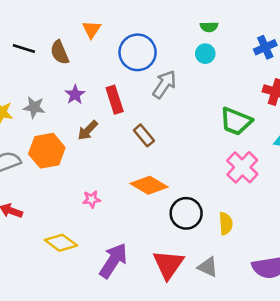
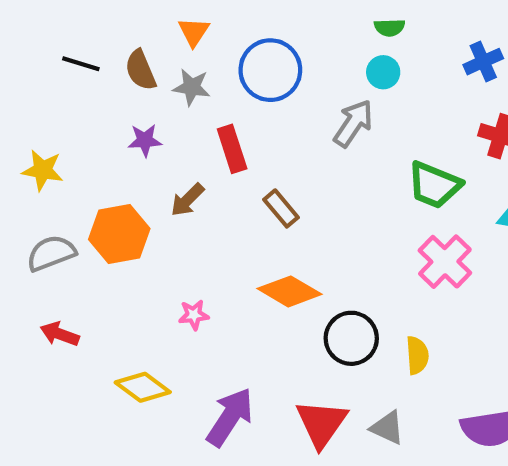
gray arrow: (164, 84) -> (353, 123), moved
purple star: (75, 95) -> (145, 140), moved, turned 30
gray star: (34, 107) -> (192, 87), moved

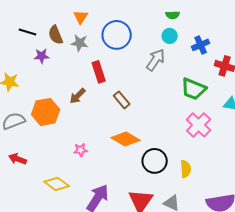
blue cross: (483, 62) -> (201, 45), moved
purple star: (145, 140) -> (42, 56), moved

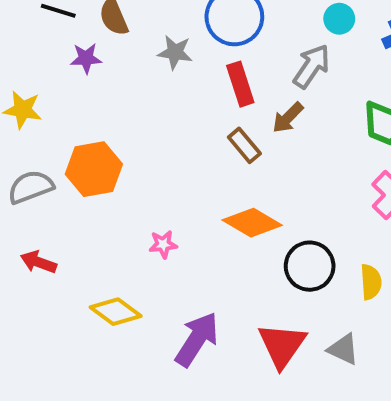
gray star: (80, 43) -> (175, 52), moved
red rectangle: (99, 72) -> (240, 84), moved
brown arrow: (78, 96) -> (288, 118), moved

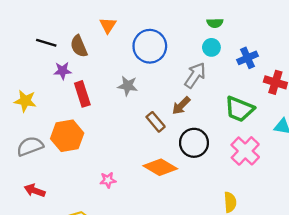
gray star: (175, 52) -> (128, 86), moved
red rectangle: (240, 84) -> (82, 94), moved
black circle: (310, 266) -> (194, 143), moved

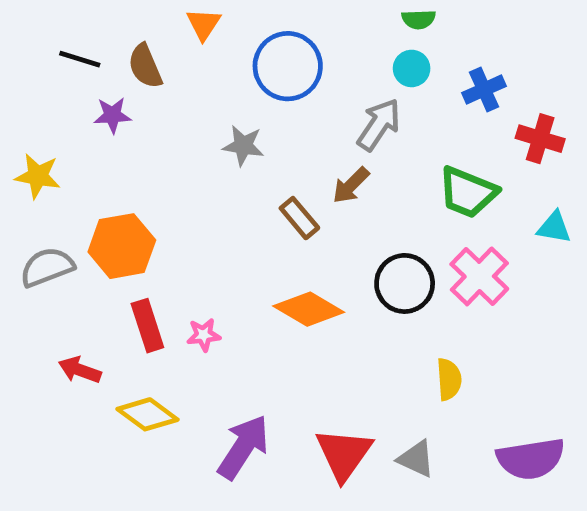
red rectangle: (82, 94) -> (147, 326), moved
black circle: (194, 143) -> (405, 283), moved
red arrow: (35, 191) -> (80, 370), moved

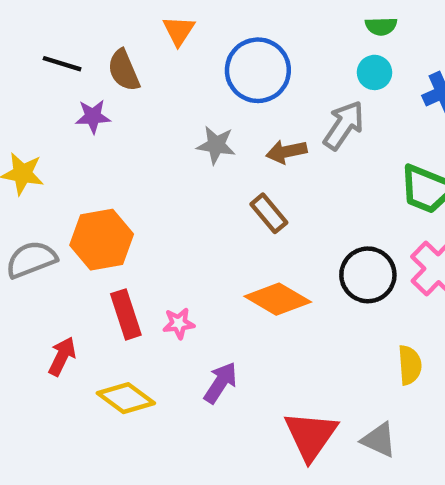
brown arrow: (351, 185) -> (286, 152), moved, turned 33
red arrow: (80, 370) -> (62, 356), turned 96
purple arrow: (243, 447) -> (220, 383), moved, size x0.7

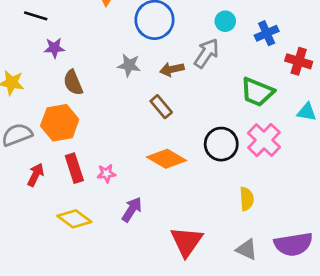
brown semicircle: (124, 70) -> (73, 83), moved
red arrow: (62, 356) -> (36, 175), moved
gray triangle: (379, 440) -> (247, 250), moved

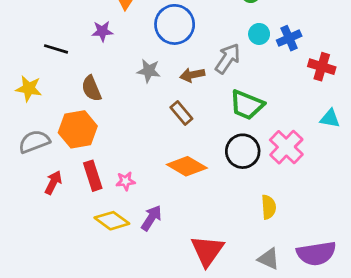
black line: (36, 16) -> (56, 49), moved
cyan circle: (225, 21) -> (259, 34), moved
purple star: (54, 48) -> (102, 31), moved
green trapezoid: (257, 92) -> (247, 105), moved
yellow diamond: (74, 219) -> (112, 221), moved

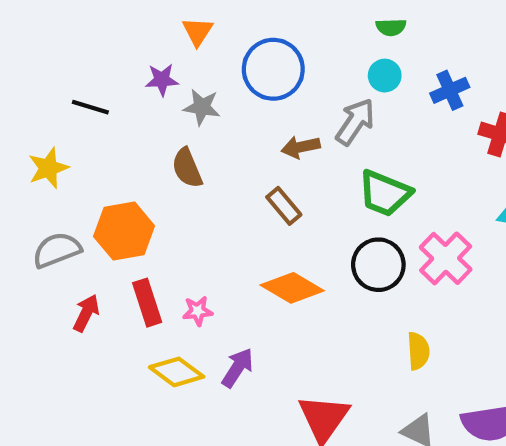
cyan circle: (259, 34) -> (385, 76), moved
gray star: (149, 71) -> (202, 107), moved
yellow star: (29, 88) -> (48, 168), turned -30
brown semicircle: (91, 88) -> (187, 168), moved

